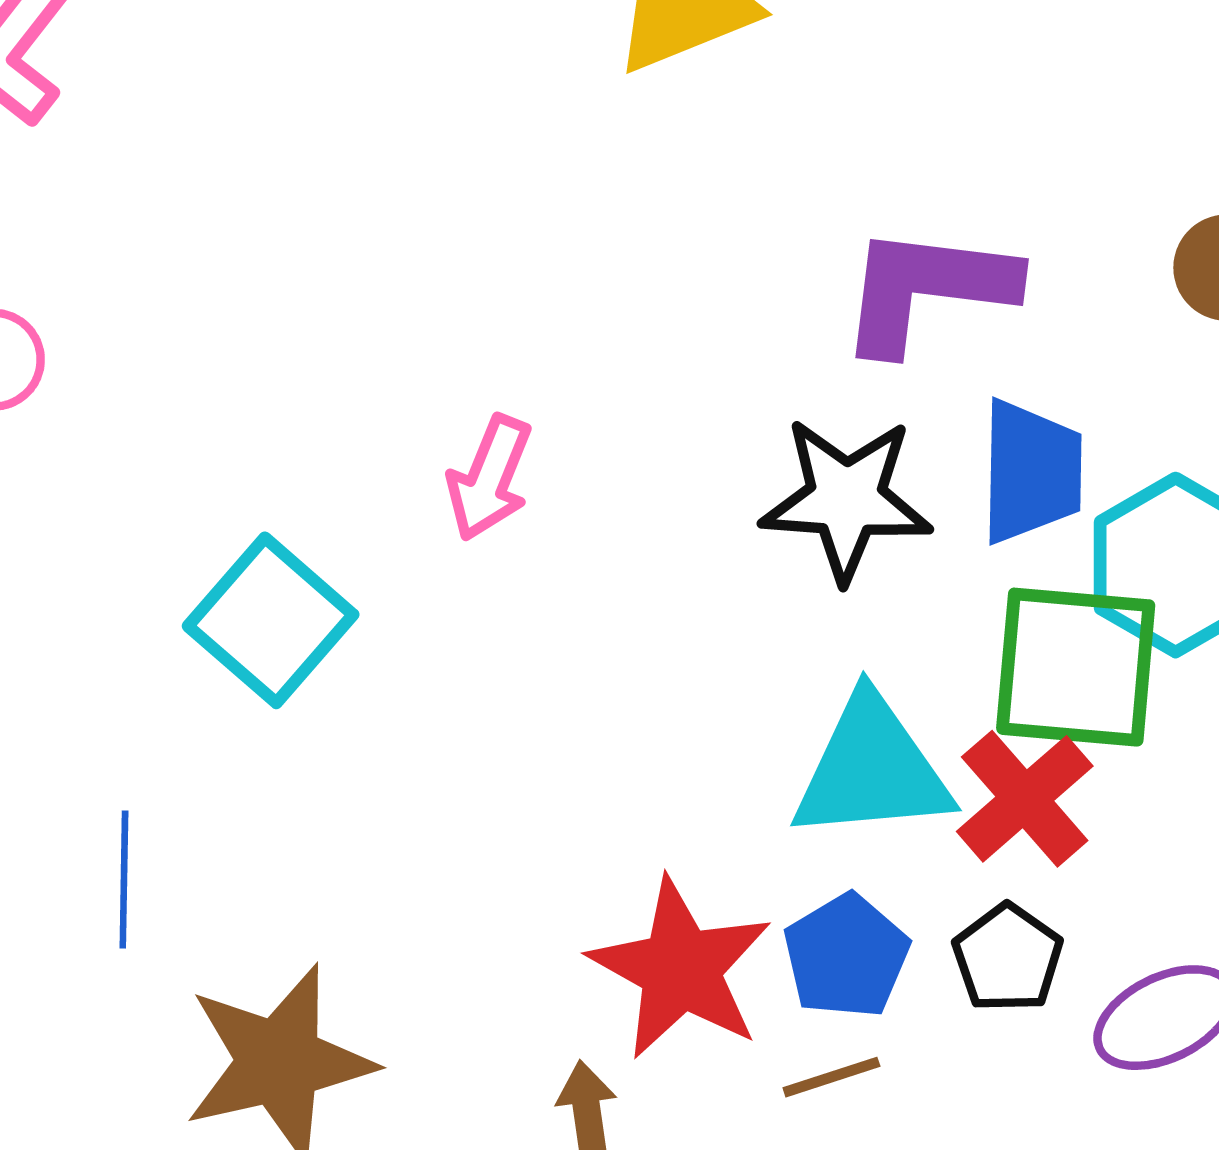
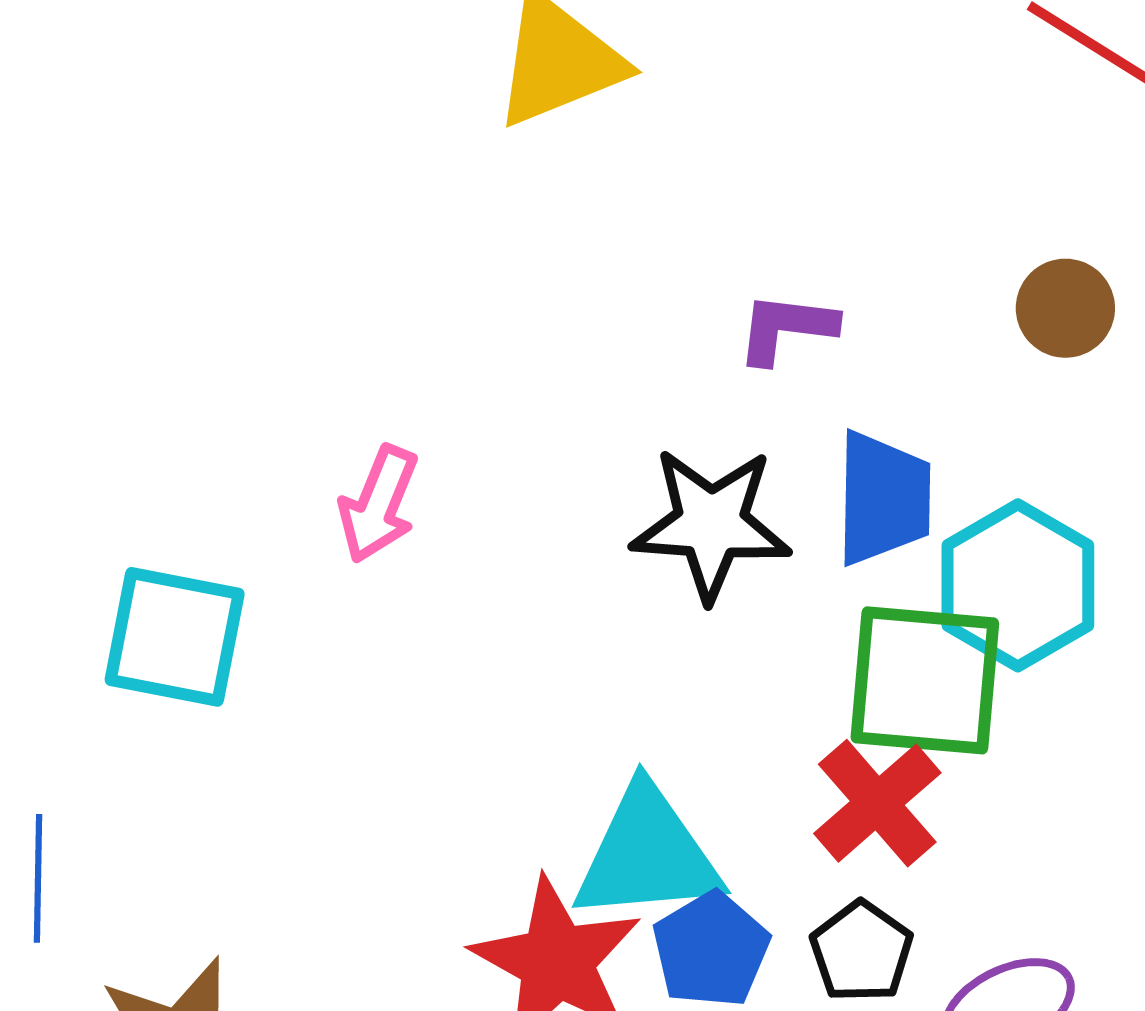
purple L-shape: (927, 289) -> (786, 328), size x0.6
cyan square: (271, 620) -> (175, 637), turned -30
cyan triangle: (872, 769) -> (648, 855), moved

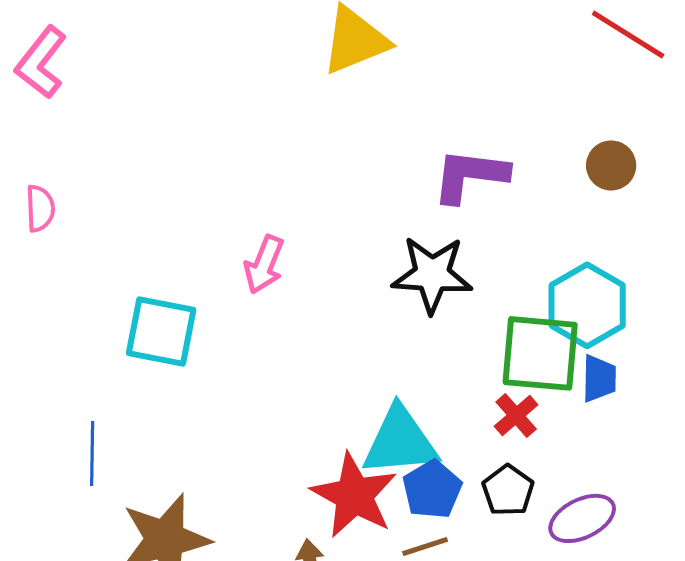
purple L-shape: (786, 328) -> (470, 175), size x1.5
blue trapezoid: (883, 498) -> (599, 378), moved, size x0.7
red cross: (877, 803) -> (516, 415), size x0.7

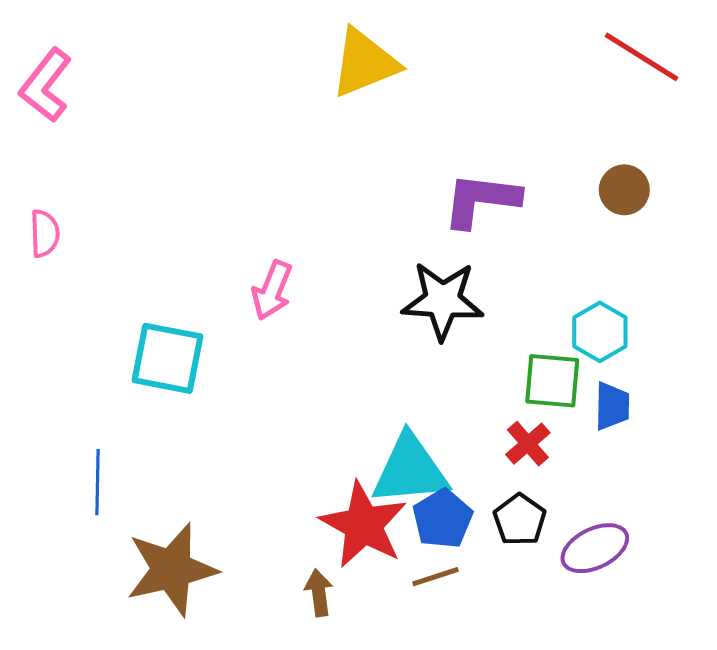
cyan hexagon: (587, 305) -> (600, 332), size x0.7
green square: (540, 353) -> (552, 381), size x0.7

